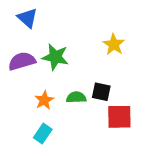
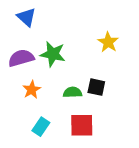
orange star: (44, 100) -> (32, 90), moved
red square: (119, 117) -> (82, 125), moved

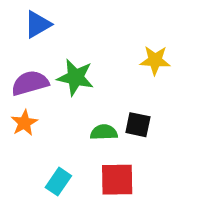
blue triangle: (26, 17) -> (38, 24), turned 48
yellow star: (108, 42) -> (155, 60), turned -30
orange star: (32, 90) -> (24, 123), moved

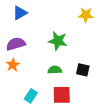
yellow star: (155, 60) -> (86, 15), moved
green star: (75, 77) -> (58, 41), moved
black square: (138, 125) -> (83, 70), moved

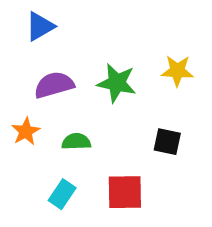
yellow star: (86, 15) -> (177, 71), moved
purple semicircle: (16, 44) -> (54, 85), moved
green semicircle: (55, 70) -> (76, 142), moved

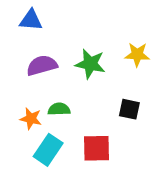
blue triangle: (40, 26) -> (31, 20), turned 35
orange star: (26, 131) -> (31, 119), moved, turned -30
cyan rectangle: (62, 194) -> (48, 150), size x1.4

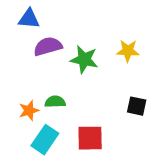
purple semicircle: (42, 65) -> (48, 46), moved
black square: (129, 109) -> (137, 106), moved
orange star: (31, 119) -> (29, 110), turned -30

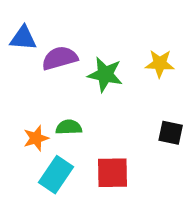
blue triangle: (29, 19) -> (23, 38), moved

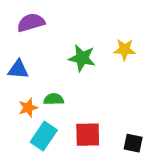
blue triangle: (23, 38) -> (18, 69), moved
purple semicircle: (60, 58) -> (31, 23), moved
black square: (171, 133) -> (133, 143), moved

